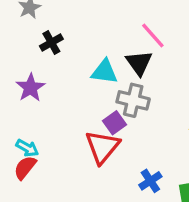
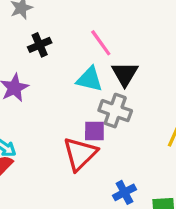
pink line: (153, 36) -> (101, 43), moved
purple square: (114, 123) -> (94, 131), turned 30

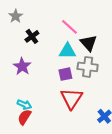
purple square: (94, 131) -> (65, 74), moved

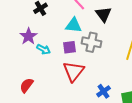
black triangle: (89, 43) -> (103, 14), moved
cyan arrow: (24, 105) -> (43, 49), moved

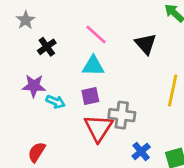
black triangle: (103, 14) -> (146, 44), moved
purple star: (28, 36) -> (34, 86), turned -30
gray cross: (91, 42) -> (122, 115), moved

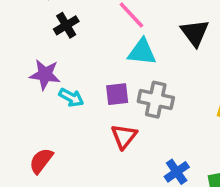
cyan triangle: (93, 66) -> (142, 52), moved
gray cross: (122, 115) -> (156, 100), moved
red triangle: (98, 128) -> (124, 136), size x0.7

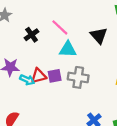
black cross: (66, 25) -> (32, 35), moved
red triangle: (124, 136) -> (39, 76), moved, turned 42

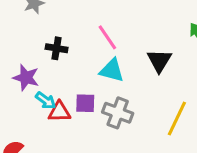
black cross: (32, 35) -> (57, 48), moved, turned 32
red triangle: (39, 76) -> (59, 112), moved

